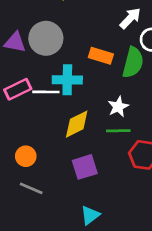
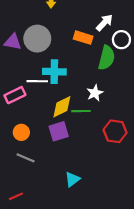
orange rectangle: (101, 56) -> (83, 38), moved
pink rectangle: (18, 89) -> (15, 95), moved
green line: (118, 131) -> (81, 111), moved
purple square: (85, 167) -> (59, 131), moved

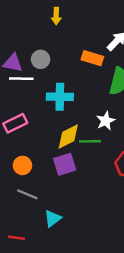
gray circle: (37, 39) -> (41, 59), size x0.6
white line: (37, 81) -> (21, 79), moved
cyan triangle: (72, 179) -> (53, 218), moved
red line: (16, 196) -> (16, 238), turned 32

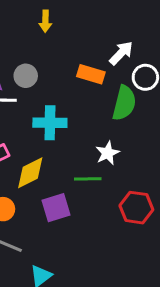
yellow diamond: (68, 137) -> (30, 173), moved

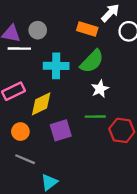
green semicircle: (124, 103) -> (92, 61), moved, turned 30
green line: (88, 179) -> (95, 117), moved

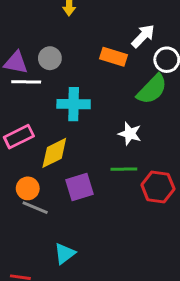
green semicircle: (92, 61) -> (152, 89), moved
white star: (100, 89) -> (130, 134), turned -30
gray line: (25, 159) -> (35, 208), moved

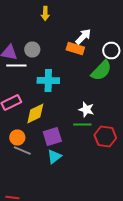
white arrow: (143, 36) -> (83, 36), moved
white star: (130, 134) -> (86, 110), moved
cyan triangle: (65, 254) -> (54, 156), moved

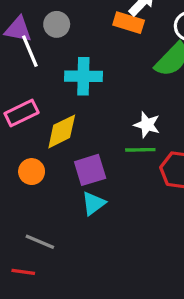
white line: (16, 66) -> (30, 51), turned 66
gray line: (22, 150) -> (40, 242), moved

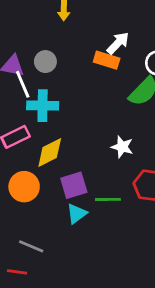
cyan cross: (83, 76) -> (43, 106), moved
green line: (140, 150) -> (108, 199), moved
orange circle: (32, 172) -> (24, 187), size x1.4

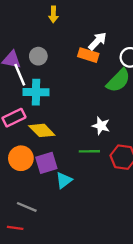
yellow diamond: (50, 153) -> (42, 130), turned 72
purple square: (74, 185) -> (46, 163), moved
green line: (108, 199) -> (89, 151), moved

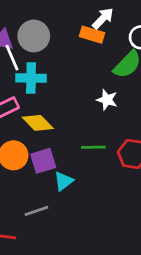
gray circle: (38, 56) -> (34, 36), size x1.5
white star: (101, 126) -> (107, 100), moved
gray line: (27, 207) -> (36, 211), moved, turned -42

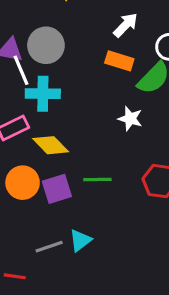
orange rectangle: (92, 35) -> (119, 61), moved
green line: (93, 147) -> (97, 180), moved
cyan triangle: (64, 181) -> (80, 240), moved

